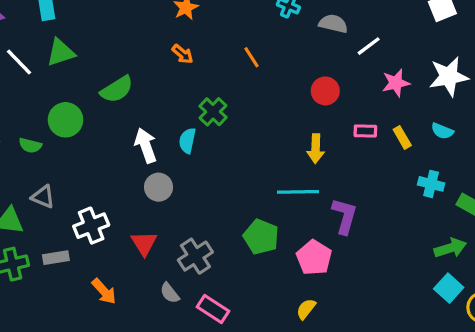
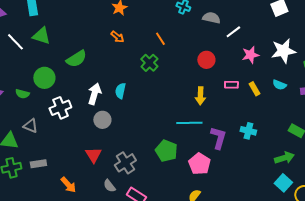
green triangle: (61, 52) -> (41, 36), turned 36
green cross: (213, 112) -> (149, 63), moved
white arrow: (146, 145) -> (94, 94), turned 35
cyan cross: (431, 184) -> (248, 131), moved
white cross: (91, 226) -> (60, 108), moved

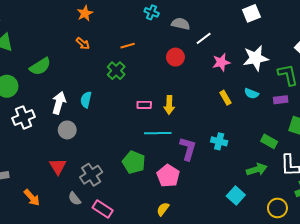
orange line: (160, 39) -> (128, 46), turned -72
red circle: (206, 60) -> (175, 57), moved
pink rectangle: (231, 85) -> (144, 105), moved
cyan square: (283, 183) -> (236, 196), moved

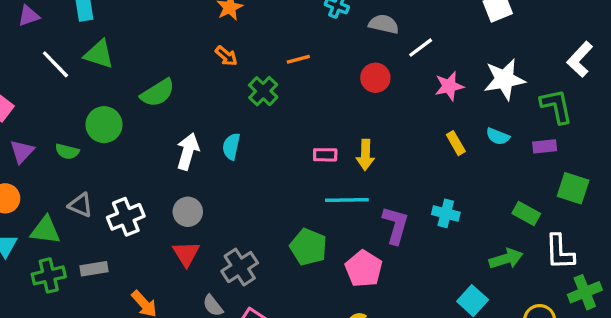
green cross: (116, 71) -> (263, 91), moved
white cross: (23, 117) -> (126, 217), moved
gray circle: (67, 130) -> (188, 212), moved

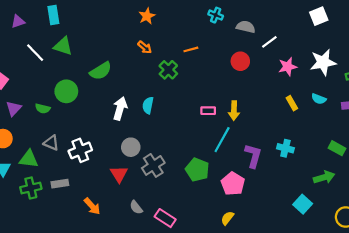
cyan line: (347, 200) -> (222, 140), turned -60
gray circle: (188, 212) -> (131, 147), moved
gray cross: (240, 267) -> (153, 165), moved

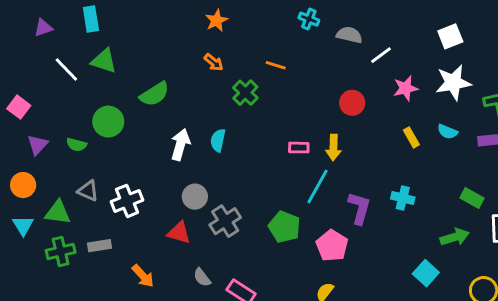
white square: (319, 16) -> (450, 36), moved
orange line: (191, 49) -> (276, 65), turned 32
red circle: (240, 61) -> (352, 103), moved
red triangle: (119, 174) -> (179, 233), turned -42

